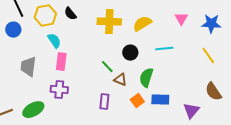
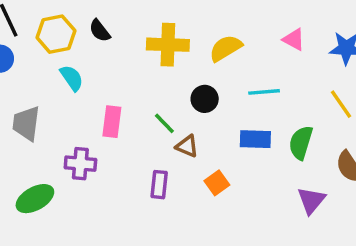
pink triangle: (181, 19) -> (294, 39), turned -32
pink rectangle: (61, 62) -> (112, 122), moved
green semicircle: (146, 78) -> (301, 143), moved
blue rectangle: (160, 100) -> (255, 139), moved

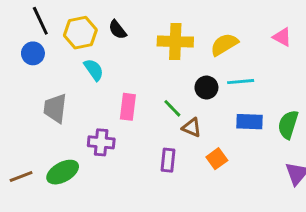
cyan line: (264, 92) -> (241, 82), moved

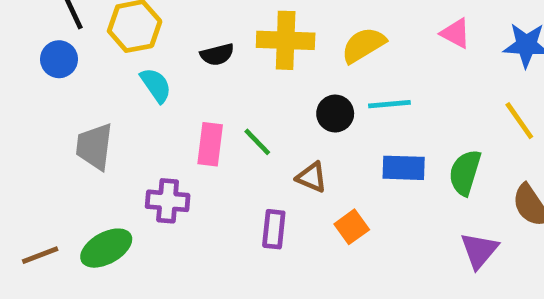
black semicircle: (117, 30) -> (217, 54), moved, turned -66
green line: (172, 108) -> (257, 142), moved

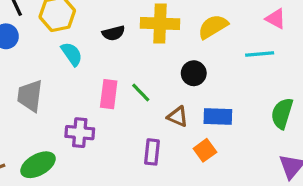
cyan line: (389, 104) -> (260, 54), moved
blue rectangle: (404, 168) -> (218, 117), moved

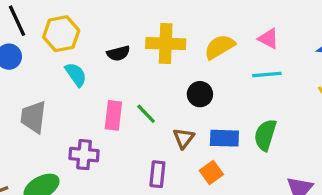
pink triangle: (276, 19) -> (269, 39), moved
green semicircle: (282, 113) -> (265, 135), moved
brown triangle: (178, 117) -> (184, 138), turned 45

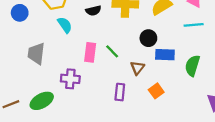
blue rectangle: (224, 138) -> (165, 55), moved

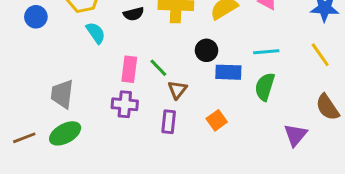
cyan line: (194, 25) -> (266, 52), moved
gray trapezoid: (36, 54) -> (62, 94), moved
brown triangle: (137, 68) -> (177, 90), moved
purple cross: (70, 79) -> (125, 104), moved

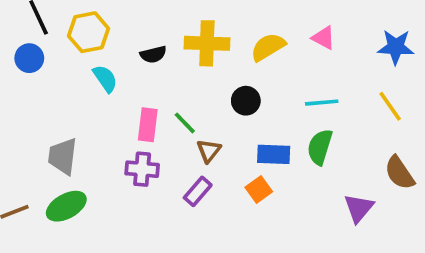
blue rectangle: (228, 72) -> (274, 154), moved
purple rectangle: (169, 122) -> (198, 191), turned 35

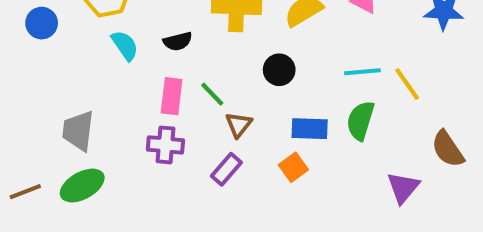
black semicircle: (153, 54) -> (178, 41), moved
yellow line: (390, 106) -> (407, 84), moved

